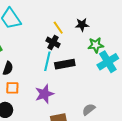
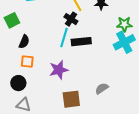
green star: (96, 45) -> (124, 24), moved

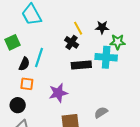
green star: (124, 24) -> (118, 42), moved
cyan line: (64, 38) -> (39, 57), moved
cyan cross: (124, 42) -> (106, 57), moved, turned 30

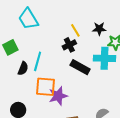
black cross: (72, 42) -> (69, 45), turned 32
black rectangle: (81, 65) -> (80, 67), turned 36
orange square: (27, 84) -> (45, 87), moved, size x1.5

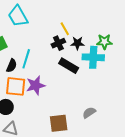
black star: (99, 29) -> (77, 43), moved
orange square: (45, 87) -> (16, 86), moved
purple star: (58, 96) -> (36, 85), moved

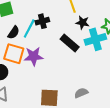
black cross: (58, 43) -> (42, 21), moved
cyan cross: (93, 57) -> (95, 39), turned -30

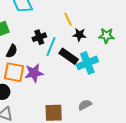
cyan line: (29, 29) -> (51, 47), moved
cyan cross: (95, 39) -> (87, 63), moved

